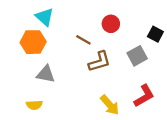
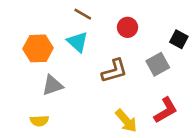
cyan triangle: (45, 17) -> (77, 42), moved
brown line: (83, 40) -> (83, 14), moved
gray triangle: (46, 74) -> (52, 85), turned -30

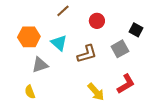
brown line: (83, 14) -> (63, 11), turned -72
cyan triangle: (77, 42) -> (59, 43), moved
yellow semicircle: (39, 121) -> (30, 92), turned 72

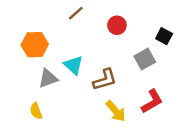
cyan triangle: (59, 43) -> (73, 65), moved
brown L-shape: (87, 54) -> (105, 80), moved

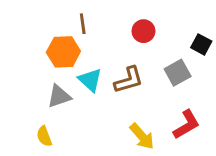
brown line: (76, 13) -> (83, 24), moved, turned -56
orange hexagon: (35, 45) -> (63, 52), moved
brown L-shape: (105, 80) -> (129, 80), moved

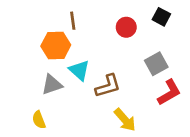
black square: (201, 44) -> (161, 17), moved
brown L-shape: (129, 80) -> (108, 86), moved
red L-shape: (186, 124) -> (169, 92), moved

